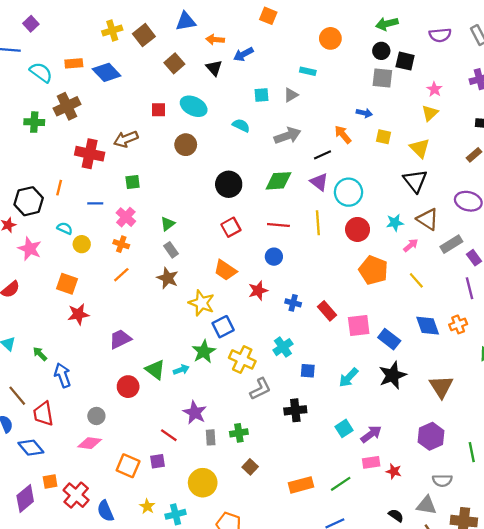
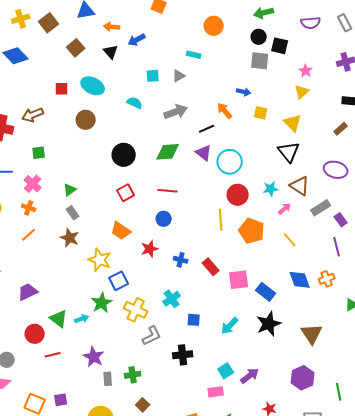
yellow line: (318, 223) -> (221, 220), moved
red line: (169, 435) -> (53, 355), moved, turned -49
pink rectangle: (371, 462) -> (216, 392), moved

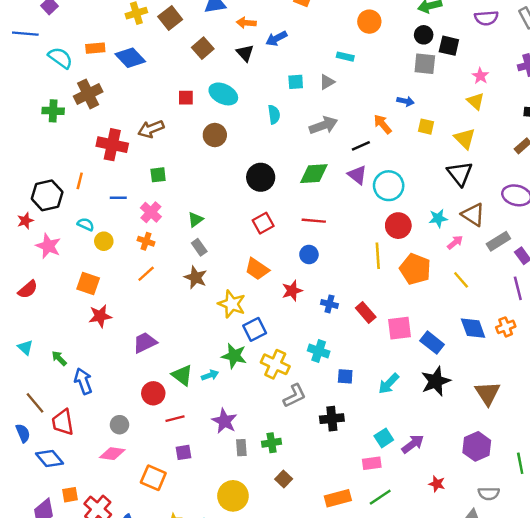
yellow triangle: (302, 92) -> (476, 101), turned -35
cyan semicircle: (135, 103) -> (274, 114), turned 56
cyan cross: (172, 299) -> (319, 351), turned -36
green star: (102, 303) -> (234, 356), turned -30
purple square: (61, 400) -> (183, 452), moved

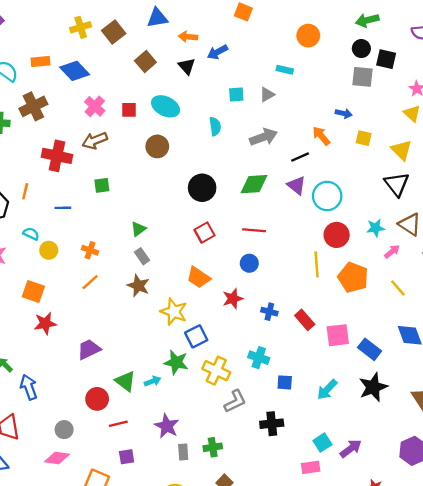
pink cross: (151, 212) -> (95, 106), moved

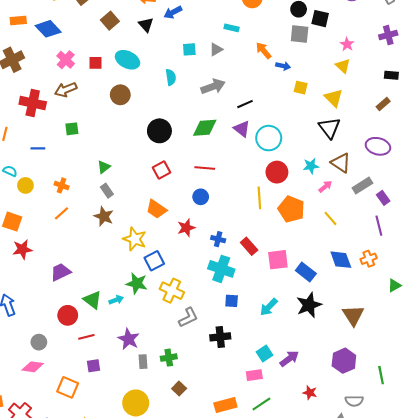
orange arrow: (321, 136) -> (264, 50), moved
cyan cross: (259, 358) -> (221, 269), moved, size x1.4

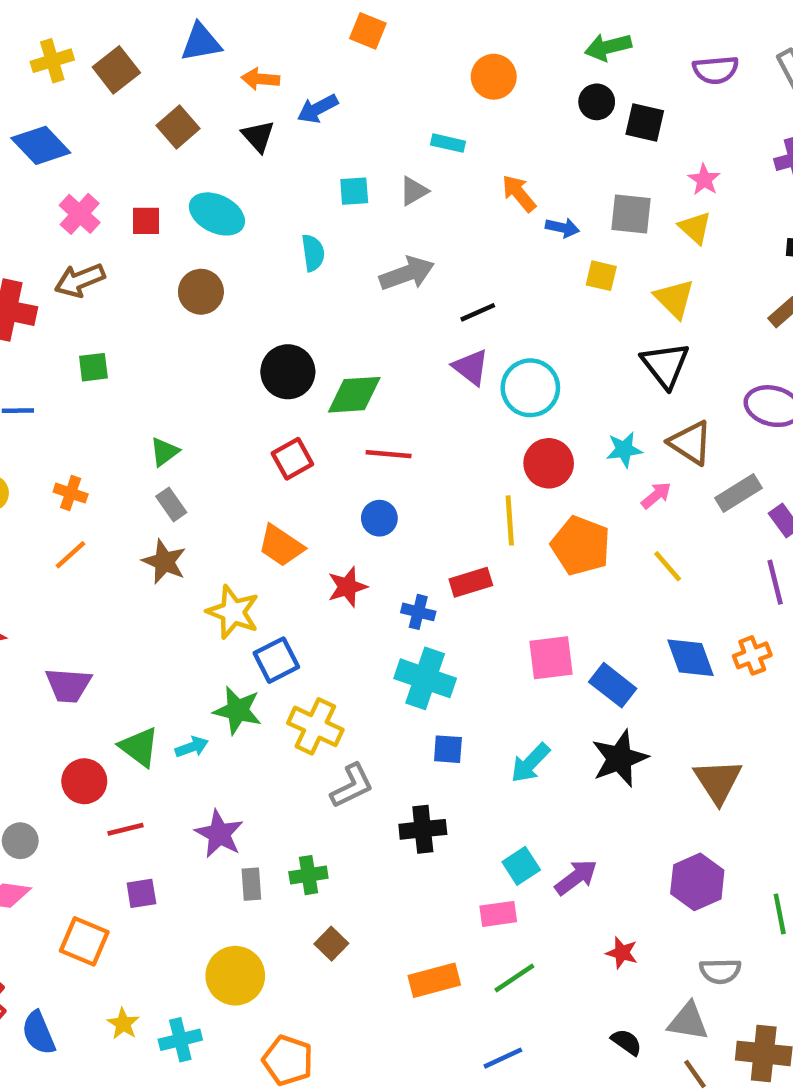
gray square: (300, 34) -> (631, 214), moved
green diamond: (205, 128) -> (354, 395), moved
red rectangle: (249, 246) -> (471, 582), moved, turned -66
purple trapezoid: (60, 272) -> (68, 685), turned -150

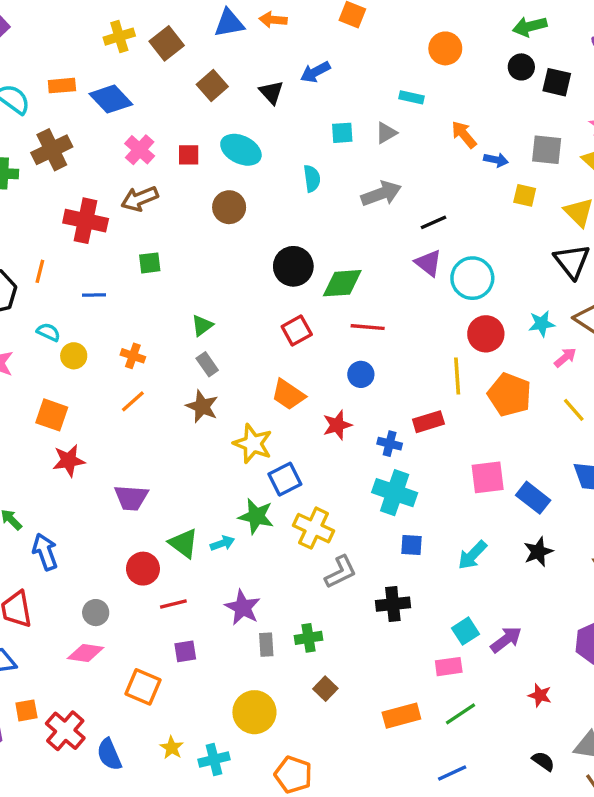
orange arrow: (260, 79) -> (273, 20), moved
black star: (620, 758) -> (538, 552), size x0.7

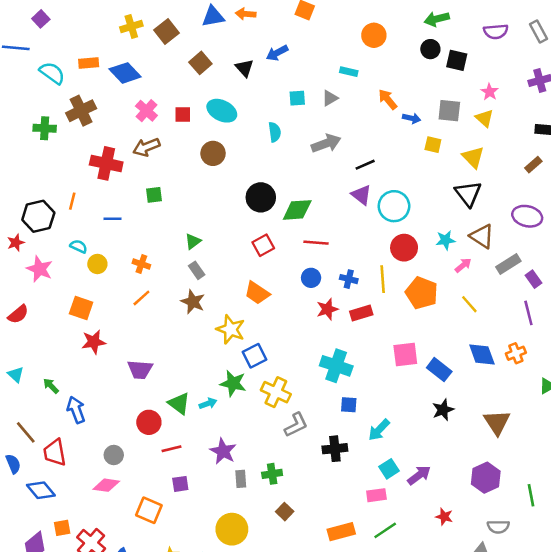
red star: (337, 425) -> (327, 309), moved
blue cross: (390, 444) -> (349, 279), moved
cyan arrow: (472, 555) -> (379, 430), moved

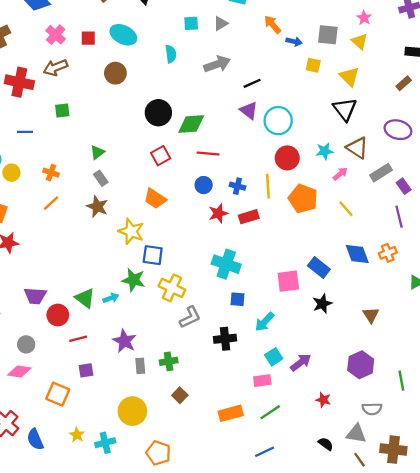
pink square: (405, 354) -> (288, 281), moved
blue square: (254, 356) -> (153, 255), turned 35
purple trapezoid: (140, 370) -> (35, 296), moved
brown triangle: (497, 422) -> (371, 315), size x0.7

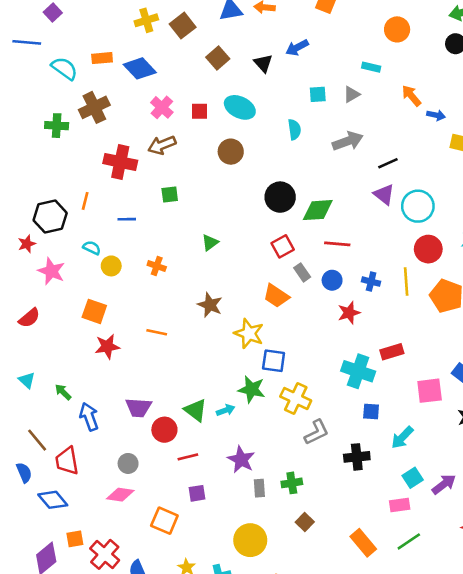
gray rectangle: (101, 178) -> (302, 272), moved
orange line: (51, 203) -> (157, 332), moved, turned 54
red rectangle: (249, 217) -> (392, 352), moved
orange rectangle: (231, 413) -> (363, 543), turned 65

